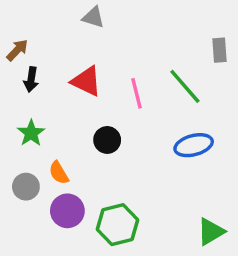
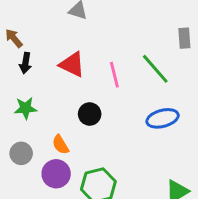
brown arrow: (17, 50) -> (14, 38), turned -84
green star: (31, 133) -> (25, 108), turned 30
orange semicircle: (59, 173) -> (60, 145), moved

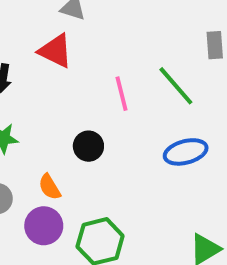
red triangle: (72, 64) -> (55, 51), moved

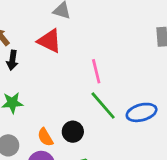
green line: (176, 86) -> (103, 106), moved
black circle: (88, 146) -> (73, 132), moved

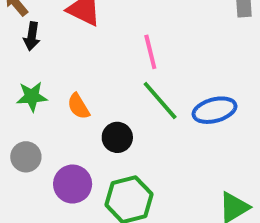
orange semicircle: (45, 137) -> (78, 106), moved

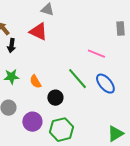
pink line: (150, 52) -> (96, 54), moved, turned -54
blue ellipse: (215, 110) -> (105, 84), turned 65

